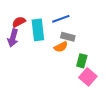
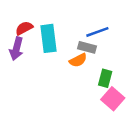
blue line: (61, 19) -> (97, 32), moved

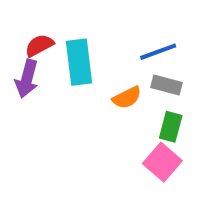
gray rectangle: (87, 47) -> (166, 85), moved
pink square: (113, 99) -> (162, 162), moved

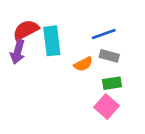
red semicircle: (39, 45) -> (26, 30), size x1.4
green rectangle: (171, 127) -> (112, 83), turned 66

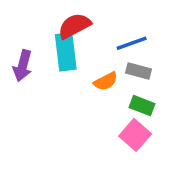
red semicircle: (26, 30) -> (74, 26), moved
green rectangle: (112, 83) -> (142, 106), turned 30

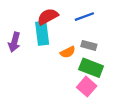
blue line: (132, 43) -> (84, 17), moved
green rectangle: (142, 106) -> (91, 68), size x1.5

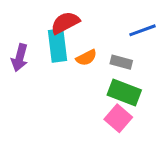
blue line: (84, 17) -> (142, 30), moved
orange semicircle: (68, 52) -> (86, 58), moved

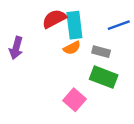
cyan rectangle: (58, 45) -> (74, 25), moved
pink square: (118, 118) -> (74, 100), moved

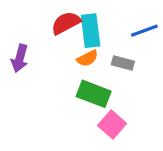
green rectangle: (104, 77) -> (94, 94), moved
pink square: (74, 100) -> (112, 125), moved

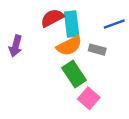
orange semicircle: (87, 58) -> (69, 46), size x1.5
green rectangle: (94, 94) -> (74, 74), turned 35

